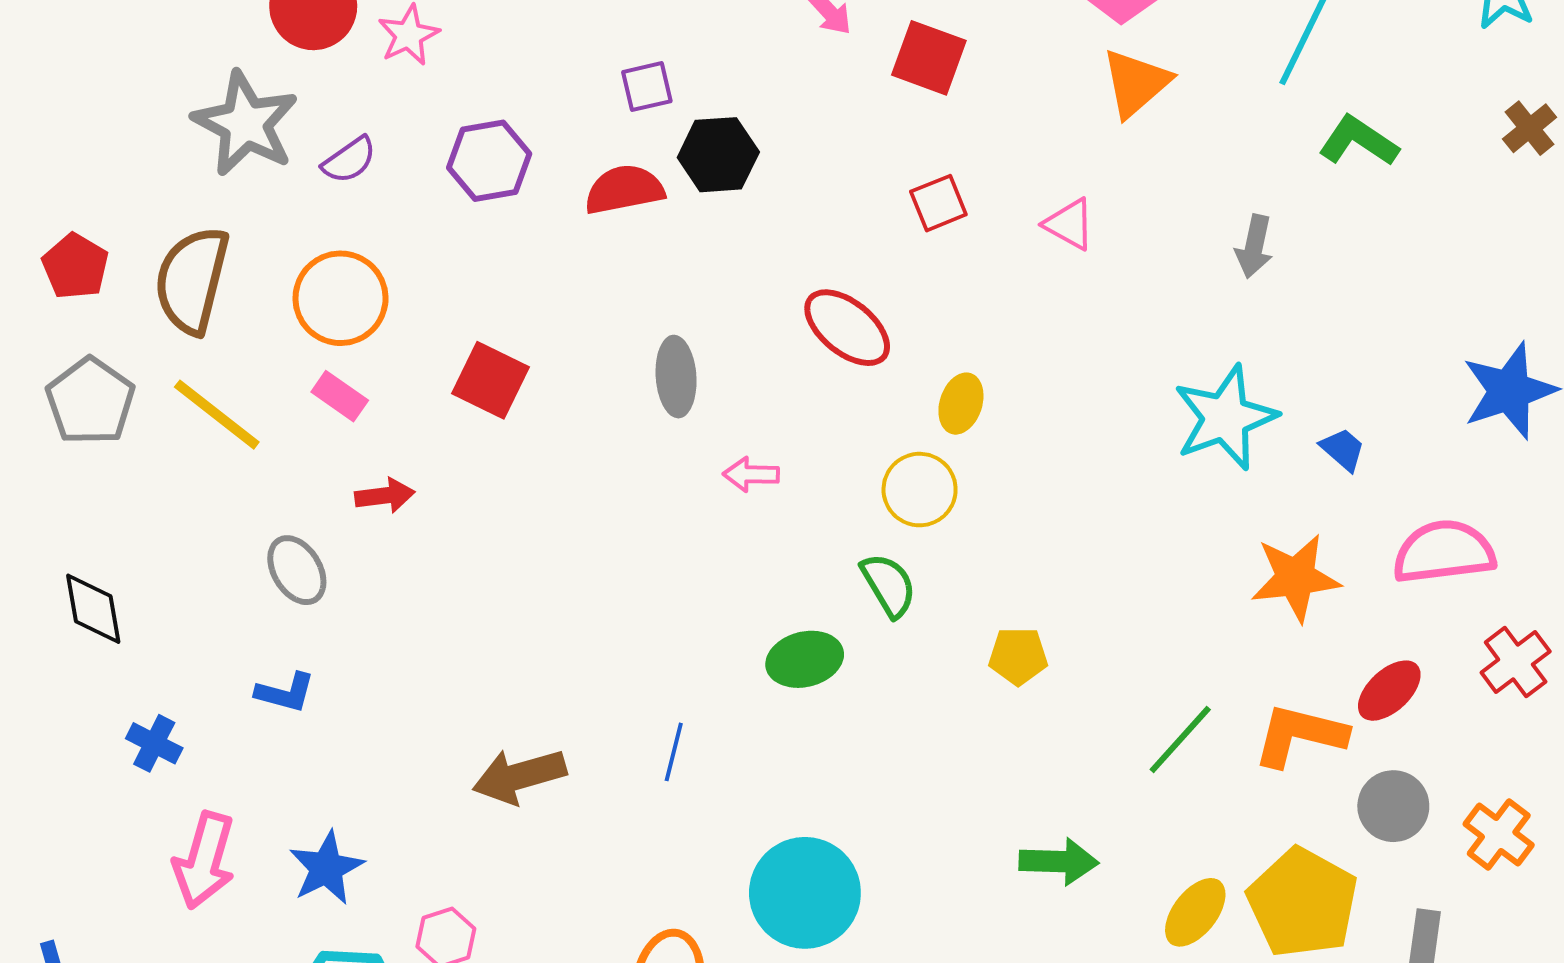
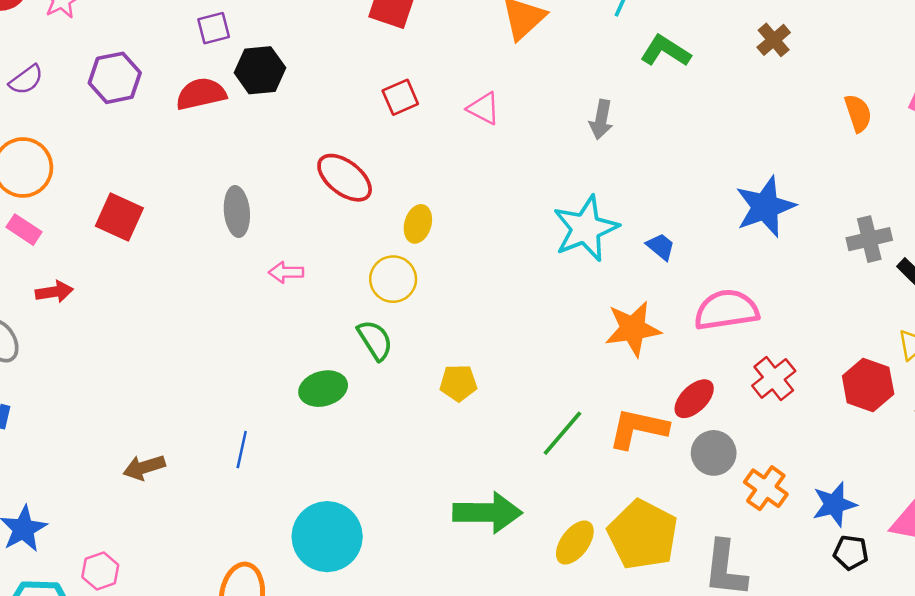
brown arrow: (519, 776) -> (144, 467), size x0.7
gray circle: (1393, 806) -> (714, 453), moved
green arrow: (1059, 862) -> (488, 513), size x1.4

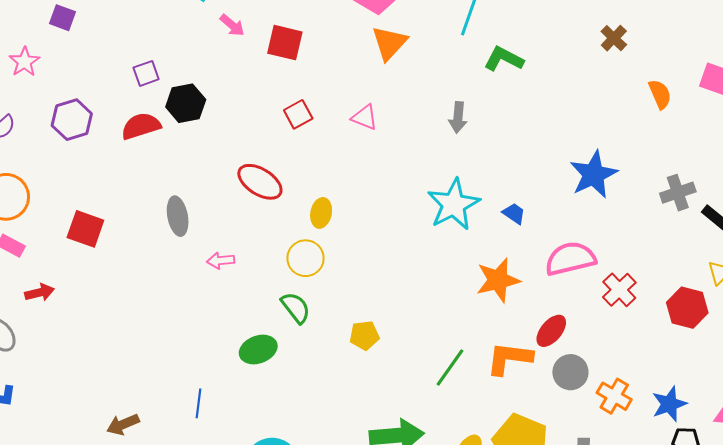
brown cross: (774, 40) -> (614, 38), moved
red cross: (774, 378) -> (619, 290), moved

